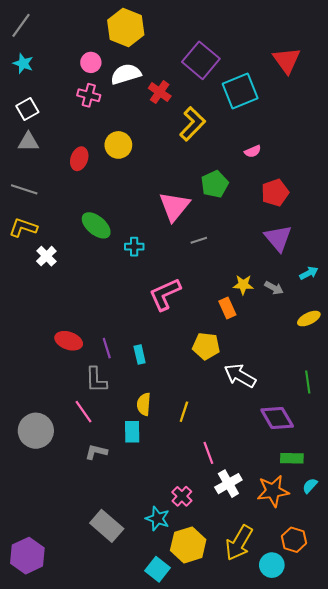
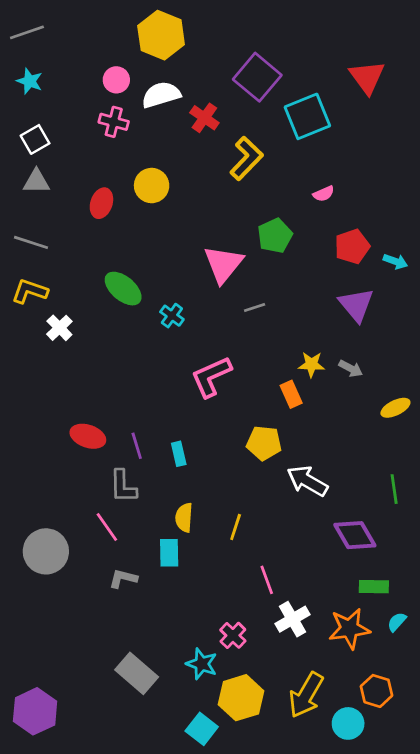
gray line: (21, 25) -> (27, 32), turned 35
cyan cross: (134, 247) -> (172, 316), turned 36
cyan arrow: (309, 273) -> (395, 261), moved, turned 48

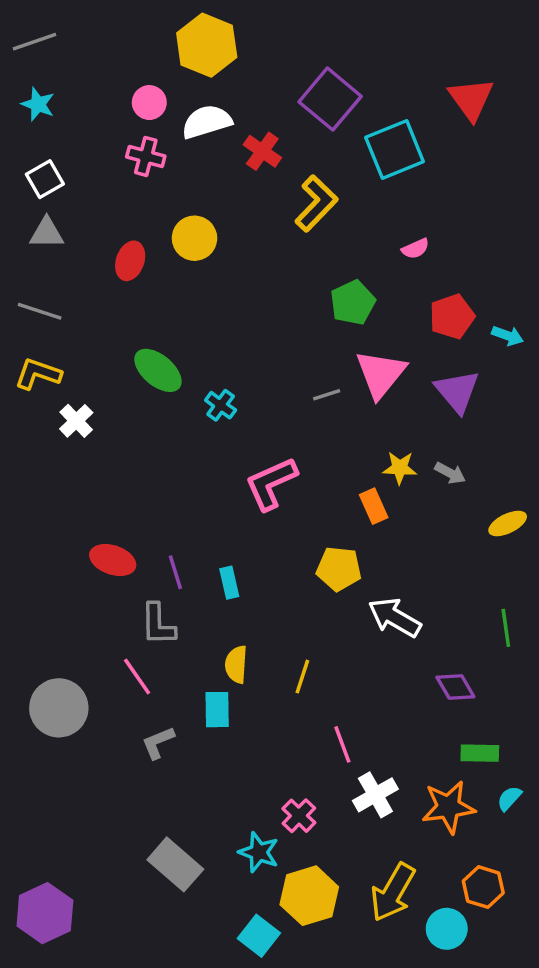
pink triangle: (223, 264) -> (381, 374), moved
purple diamond: (355, 535) -> (455, 687), size x0.7
gray L-shape: (123, 578) -> (158, 743), turned -36

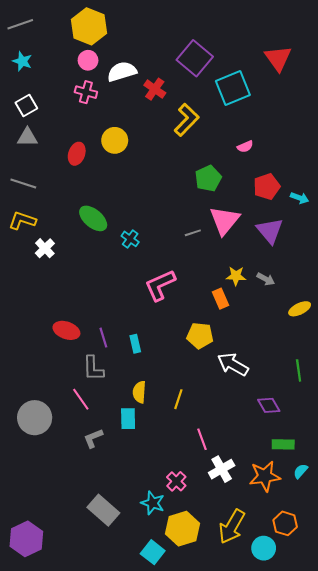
yellow hexagon: (207, 45) -> (89, 26), moved

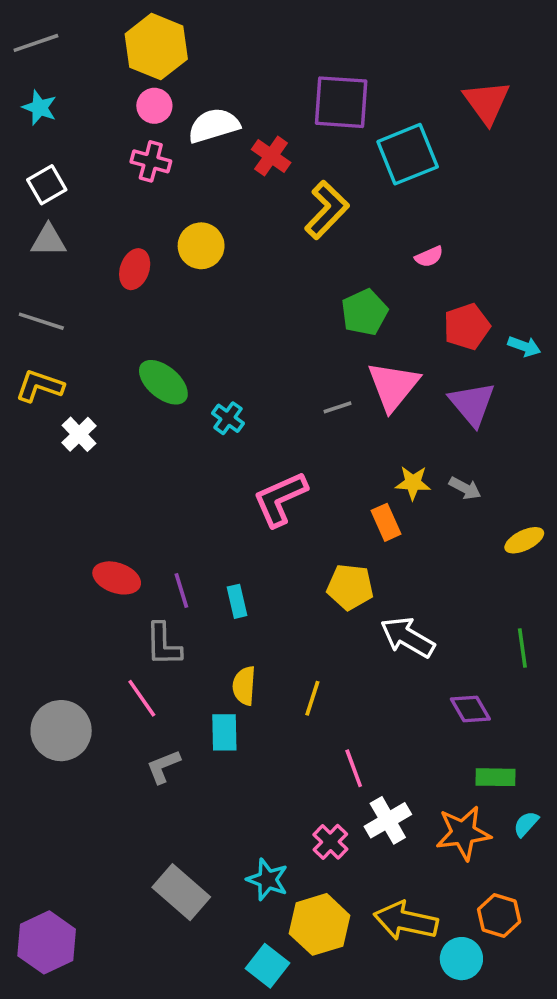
purple square: (195, 58) -> (341, 102), turned -36
pink cross: (176, 481) -> (330, 842), moved
yellow arrow: (232, 527) -> (406, 921), turned 72

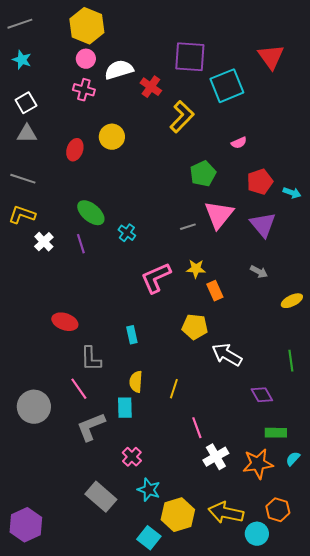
yellow star: (413, 483) -> (196, 269), moved
purple line: (181, 591) -> (81, 244), moved
gray L-shape: (163, 766) -> (91, 427), size x1.5
pink cross: (330, 842) -> (132, 457), moved

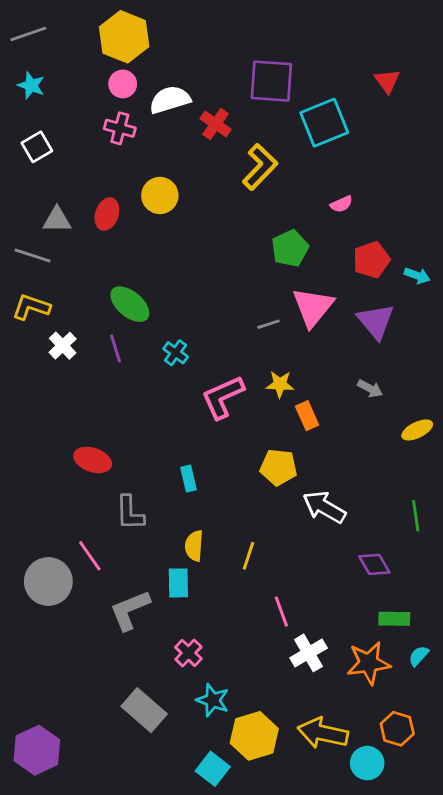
red triangle: (271, 57) -> (387, 81), size x0.7
gray triangle: (27, 134) -> (57, 220), moved
cyan cross: (127, 233) -> (176, 353), moved
pink line: (79, 389) -> (90, 556), moved

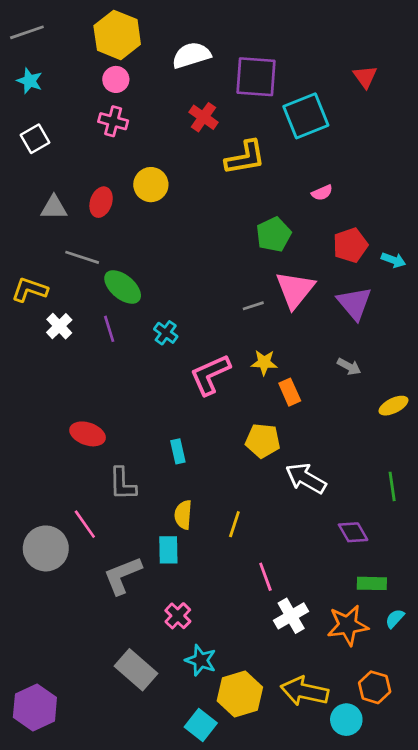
white semicircle: (170, 100) -> (191, 55), moved
yellow L-shape: (260, 167) -> (245, 158), turned 36
gray line: (33, 256) -> (82, 257), moved

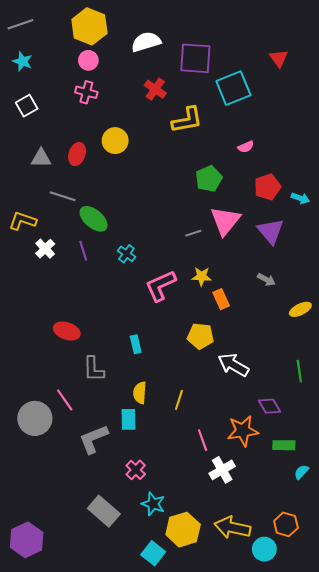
orange star: (348, 625) -> (243, 431), moved

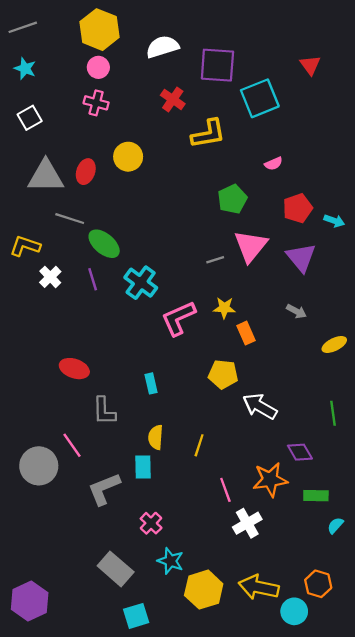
gray triangle: (41, 158) -> (46, 176), size x1.6
cyan cross: (126, 254) -> (141, 283), size x1.6
cyan square: (153, 553) -> (136, 616), moved, turned 35

